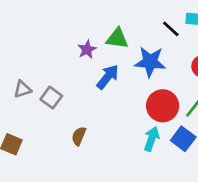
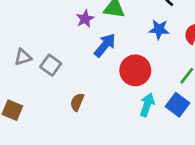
blue star: (150, 62) -> (159, 29), moved, size x0.7
red circle: (163, 106) -> (135, 70), moved

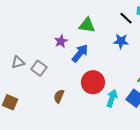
purple star: (85, 19) -> (61, 41), moved
red circle: (135, 70) -> (93, 82), moved

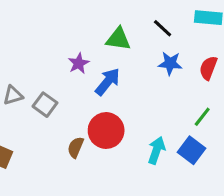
black line: (126, 18) -> (163, 28), moved
red circle: (93, 82) -> (106, 131), moved

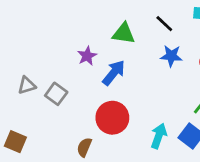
brown semicircle: (76, 147) -> (84, 147), moved

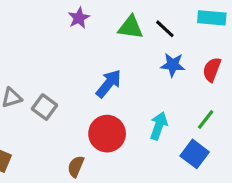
green triangle: (124, 33) -> (131, 27), moved
purple star: (87, 56) -> (79, 18), moved
cyan arrow: (159, 136) -> (159, 126), moved

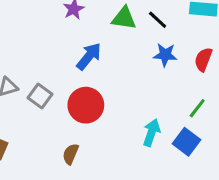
blue arrow: (109, 84) -> (89, 56), moved
cyan arrow: (159, 126) -> (151, 133), moved
red circle: (107, 134) -> (86, 105), moved

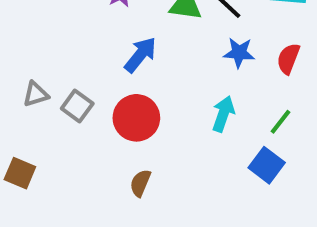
cyan arrow: (151, 133) -> (223, 114), moved
brown semicircle: (71, 154) -> (140, 183), moved

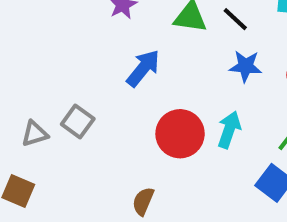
gray triangle: (36, 94) -> (35, 134), moved
red circle: (136, 118) -> (180, 134), moved

